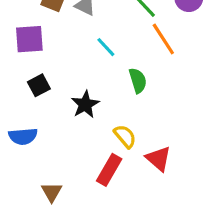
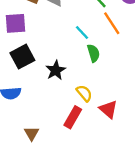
cyan line: (106, 47) -> (82, 32), moved
black square: (39, 85) -> (22, 57), size x1.5

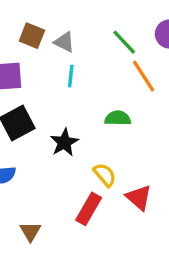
cyan line: (82, 32) -> (71, 76), moved, turned 49
green semicircle: (93, 53) -> (118, 118), turned -72

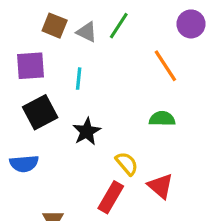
green line: (124, 42) -> (119, 26), moved, turned 76
cyan line: (71, 76) -> (79, 79), moved
green semicircle: (118, 118) -> (162, 119), moved

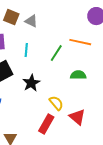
green line: (119, 26) -> (56, 53), moved
orange line: (165, 66) -> (80, 42), turned -45

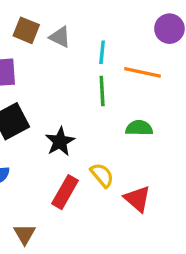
cyan line: (26, 50) -> (102, 52), moved
green line: (56, 53) -> (102, 91), turned -36
red rectangle: (46, 124) -> (65, 192), moved

